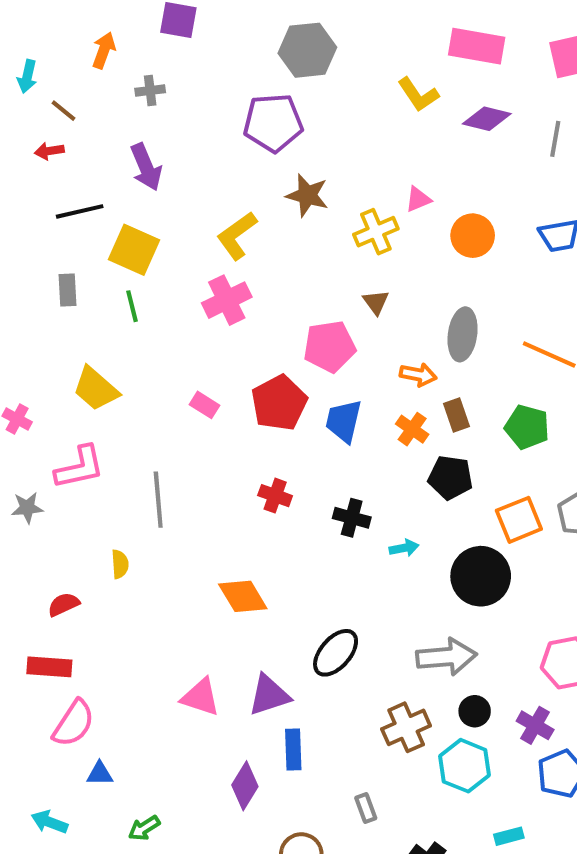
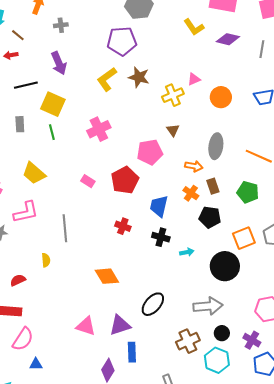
yellow L-shape: (237, 236) -> (107, 79), moved
blue trapezoid: (344, 421) -> (159, 206), moved

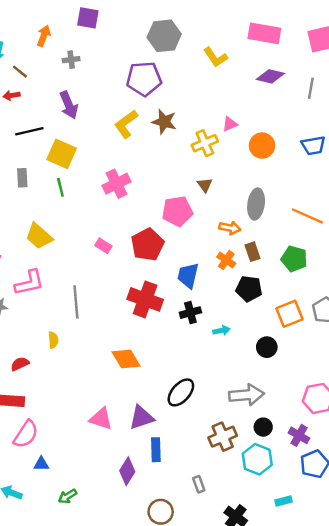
yellow L-shape: (194, 27) -> (215, 57), moved
red cross: (123, 226) -> (145, 299), size x1.8
black cross: (161, 237) -> (190, 313), turned -30
black circle: (225, 266) -> (267, 347), size x0.6

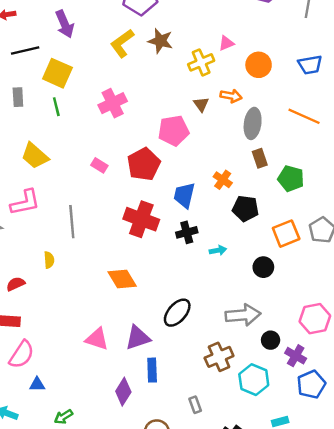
orange line: (307, 216) -> (304, 116), moved
orange arrow: (230, 228) -> (231, 96), moved
brown rectangle: (252, 252) -> (260, 158), moved
black circle: (263, 427) -> (271, 340), moved

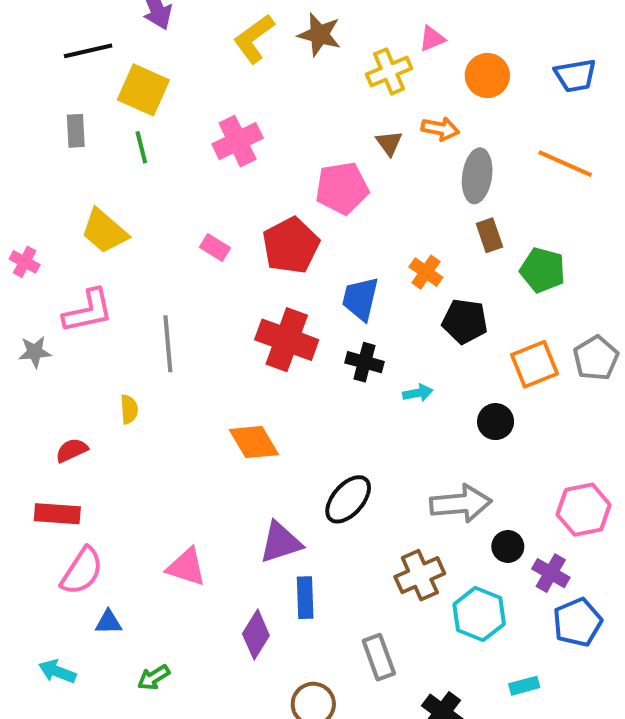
black cross: (187, 232) -> (364, 362), turned 30
pink triangle: (97, 339) -> (186, 567), moved
gray rectangle: (195, 405) -> (379, 657), size x1.5

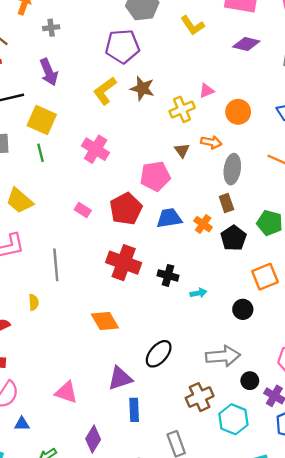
pink cross: (238, 141) -> (96, 149), turned -32
brown rectangle: (489, 235) -> (226, 203), moved
blue trapezoid: (360, 299) -> (169, 218), moved, turned 68
black pentagon: (465, 321) -> (233, 238), moved, turned 30
purple diamond: (256, 635) -> (93, 439), moved

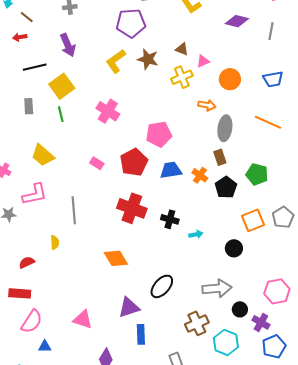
yellow square: (42, 120) -> (62, 86), turned 30
brown triangle: (182, 150) -> (182, 49), moved, turned -32

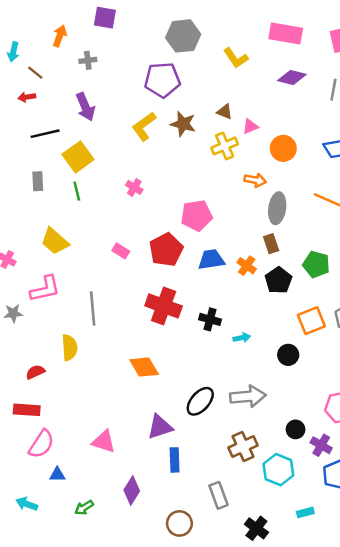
pink cross: (108, 111) -> (134, 187), size x0.6
yellow semicircle: (55, 242) -> (69, 348), size x1.5
gray arrow: (217, 288) -> (248, 396), moved

